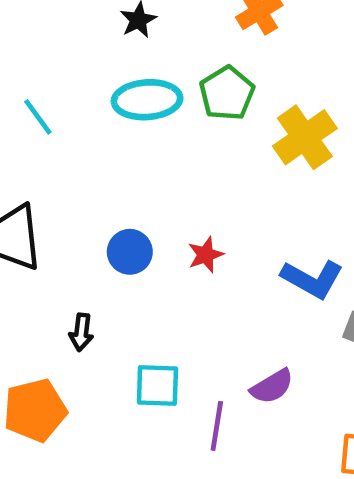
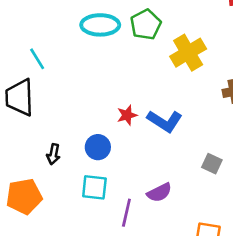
cyan line: (38, 117) -> (37, 59), moved
blue circle: (130, 252) -> (98, 147), moved
blue L-shape: (312, 279) -> (165, 121), moved

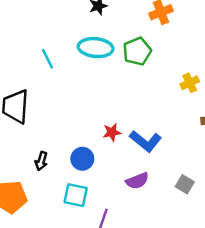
yellow cross: (188, 53) -> (190, 83), moved, size x0.6
cyan line: (37, 59) -> (48, 59), moved
purple semicircle: (159, 193) -> (137, 181), moved

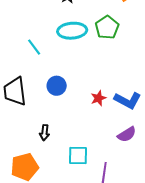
blue circle: (82, 159) -> (57, 86), moved

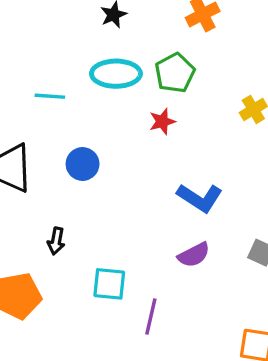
cyan line: (34, 47) -> (50, 96), turned -54
red star: (98, 98) -> (162, 121), moved

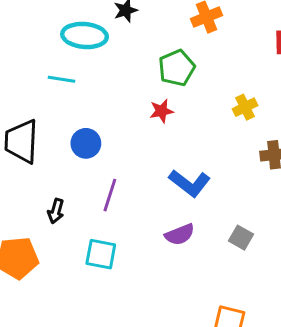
cyan ellipse: (116, 74) -> (85, 35), moved
purple line: (151, 317) -> (110, 195), moved

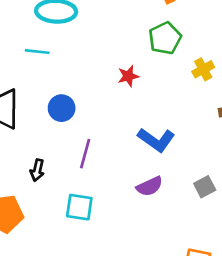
green pentagon: (177, 68) -> (165, 38), moved
gray square: (241, 238) -> (205, 187), turned 35

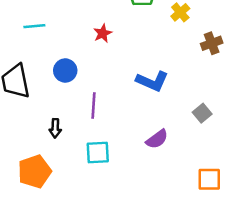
red star: (128, 76) -> (103, 33), moved
purple semicircle: (150, 186) -> (157, 139), moved

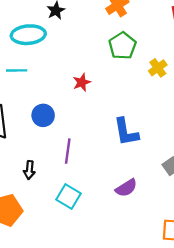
blue L-shape: (152, 81) -> (126, 132), turned 52
cyan square: (98, 153) -> (68, 197), turned 30

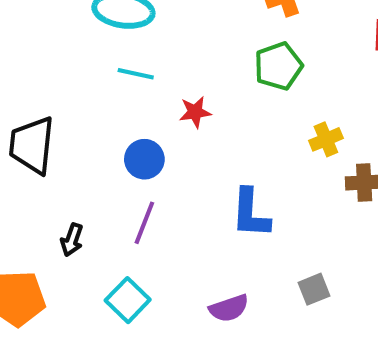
yellow cross: (158, 68) -> (326, 139), moved
cyan line: (17, 70) -> (136, 74), moved
blue circle: (43, 115) -> (144, 159), moved

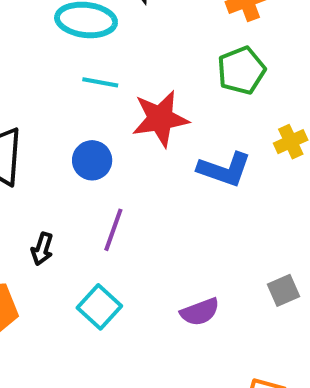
red star: (195, 112) -> (160, 119), size x1.8
blue circle: (144, 159) -> (92, 160), moved
blue L-shape: (250, 213) -> (224, 169), moved, turned -72

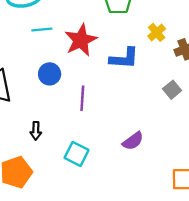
purple line: (113, 230) -> (82, 98), moved
gray square: (284, 290) -> (172, 90), moved

